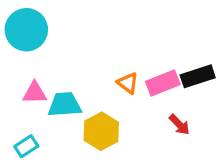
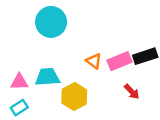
cyan circle: (26, 30) -> (51, 22), moved
pink triangle: (35, 93) -> (19, 82), moved

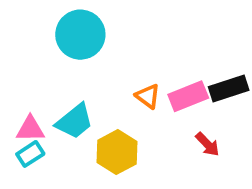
cyan trapezoid: (47, 77) -> (75, 121), turned 145
cyan rectangle: (19, 108) -> (30, 154), moved

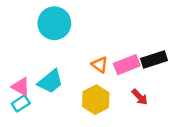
pink triangle: (30, 129) -> (21, 87), turned 30
yellow hexagon: (117, 152) -> (96, 100), moved

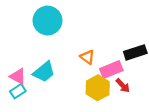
pink rectangle: (127, 65) -> (111, 70), moved
yellow hexagon: (96, 100) -> (98, 88), moved

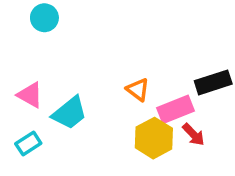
cyan circle: (47, 21) -> (44, 18), moved, size x0.6
pink triangle: (18, 76) -> (30, 95), moved

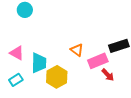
cyan trapezoid: (70, 113) -> (39, 63), turned -50
yellow hexagon: (154, 138) -> (57, 77), moved

